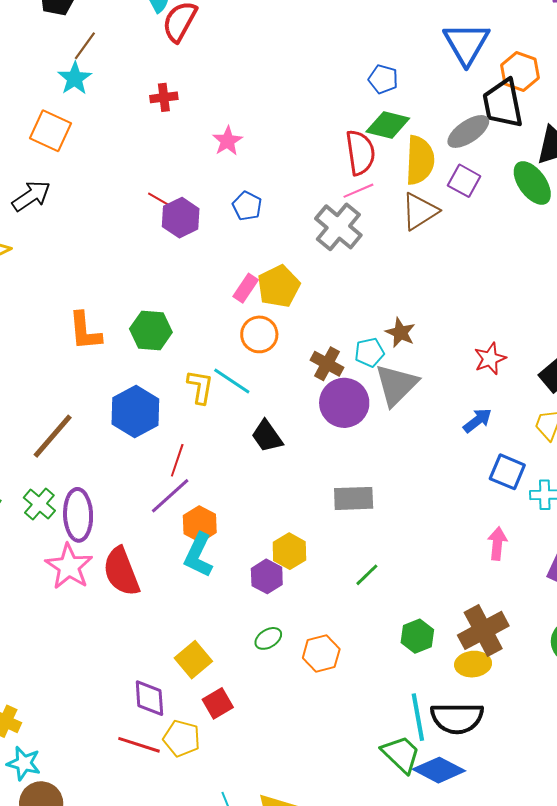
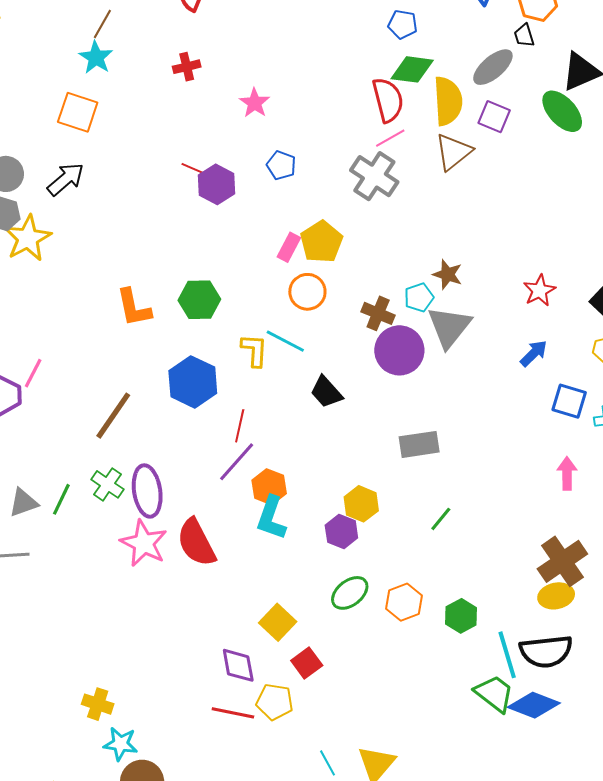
black trapezoid: (503, 104) -> (524, 36), size x0.5
green hexagon: (417, 636) -> (461, 616), moved
green ellipse: (268, 638) -> (350, 593), size x1.4

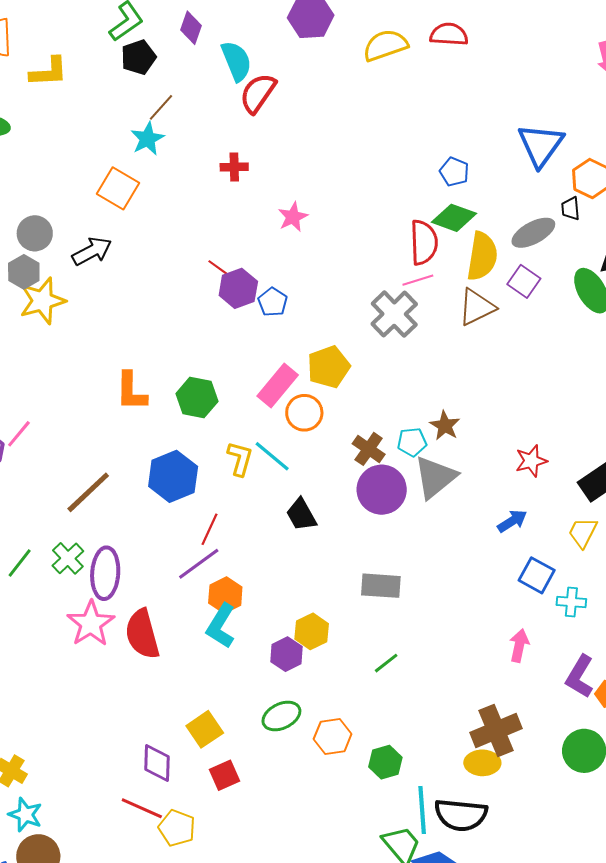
blue pentagon: (281, 165) -> (273, 302), moved
pink rectangle: (289, 247) -> (278, 385), moved, size x1.5
yellow pentagon: (275, 702) -> (177, 828), moved

